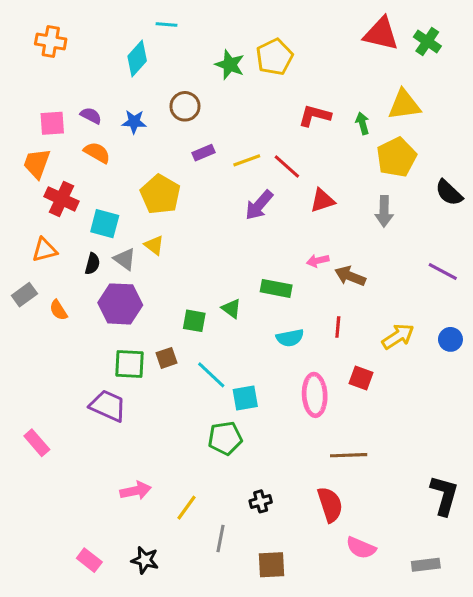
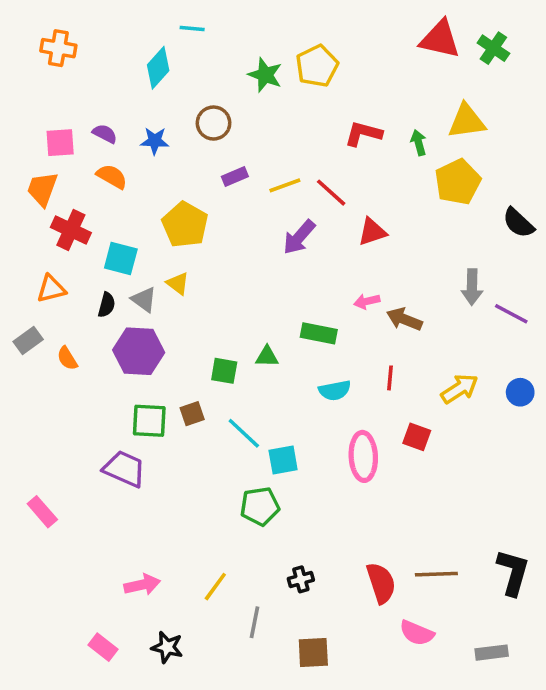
gray arrow: (384, 211) -> (472, 287), moved
green triangle: (231, 309) -> (267, 357), turned -35
brown line: (349, 455) -> (436, 574), moved
pink arrow: (136, 491) -> (142, 585), moved

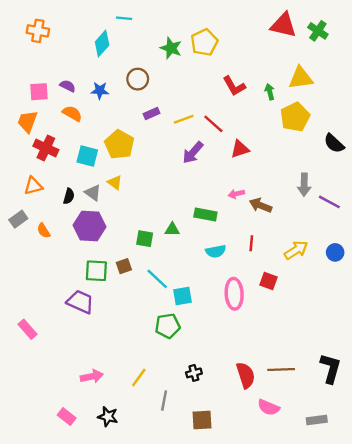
red L-shape: (363, 134) -> (234, 86), turned -135
cyan square: (121, 259) -> (87, 156), moved

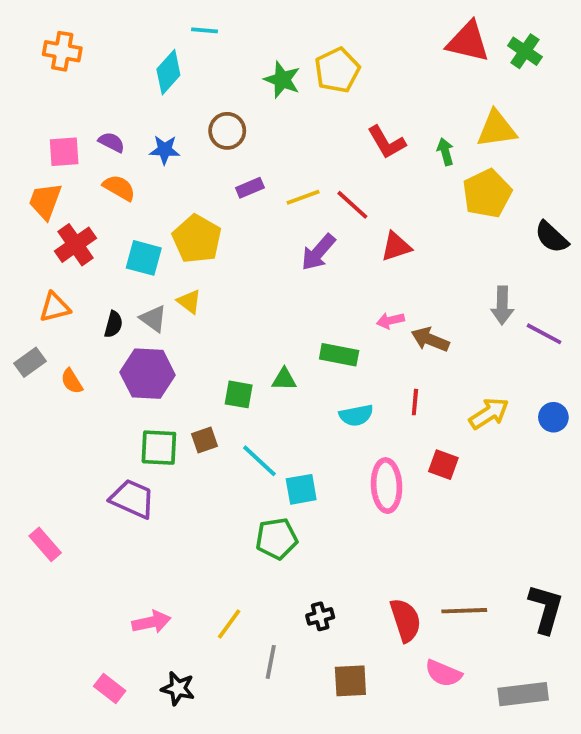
red cross: (46, 148) -> (75, 245), turned 30
brown square: (202, 420) -> (350, 681), moved
gray rectangle: (317, 420) -> (523, 694), size x1.4

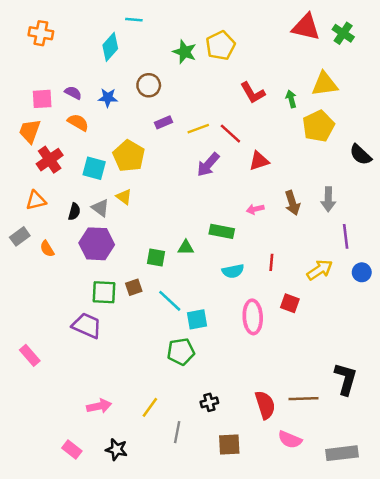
purple line: (544, 334) -> (346, 236), moved, turned 55
brown arrow: (430, 339) -> (292, 203), moved, turned -130
black L-shape: (546, 609) -> (346, 379), moved

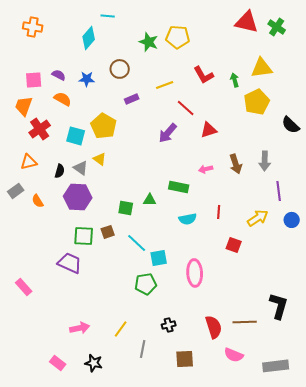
yellow pentagon: (221, 46) -> (178, 37), turned 30
yellow line: (198, 129) -> (165, 85), moved
pink ellipse: (253, 317) -> (195, 273), moved

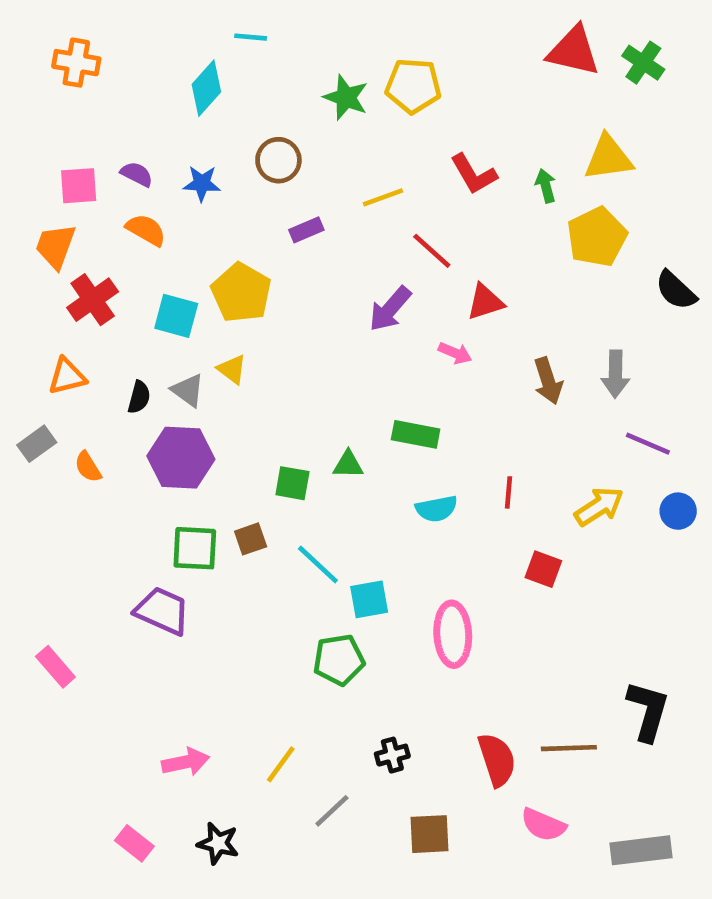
pink arrow: (206, 169) -> (455, 353), moved, turned -144
purple line: (279, 191) -> (648, 444), turned -60
gray line: (143, 349) -> (332, 811), turned 36

